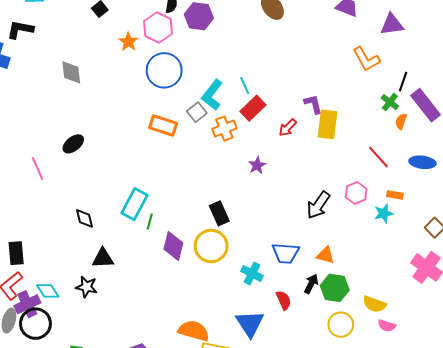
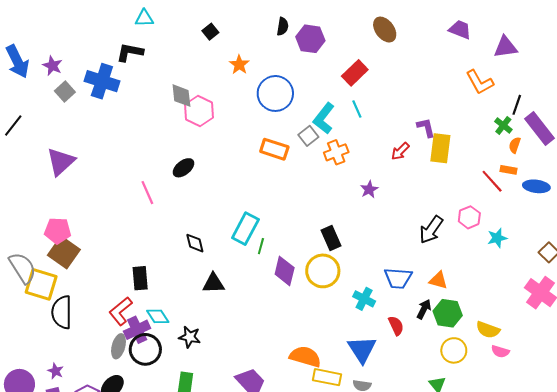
pink hexagon: (158, 27) -> (199, 111), moved
red rectangle: (253, 108) -> (355, 73), moved
orange rectangle: (395, 195) -> (509, 170), moved
black rectangle: (16, 253) -> (140, 278), moved
black star: (87, 287) -> (190, 337), moved

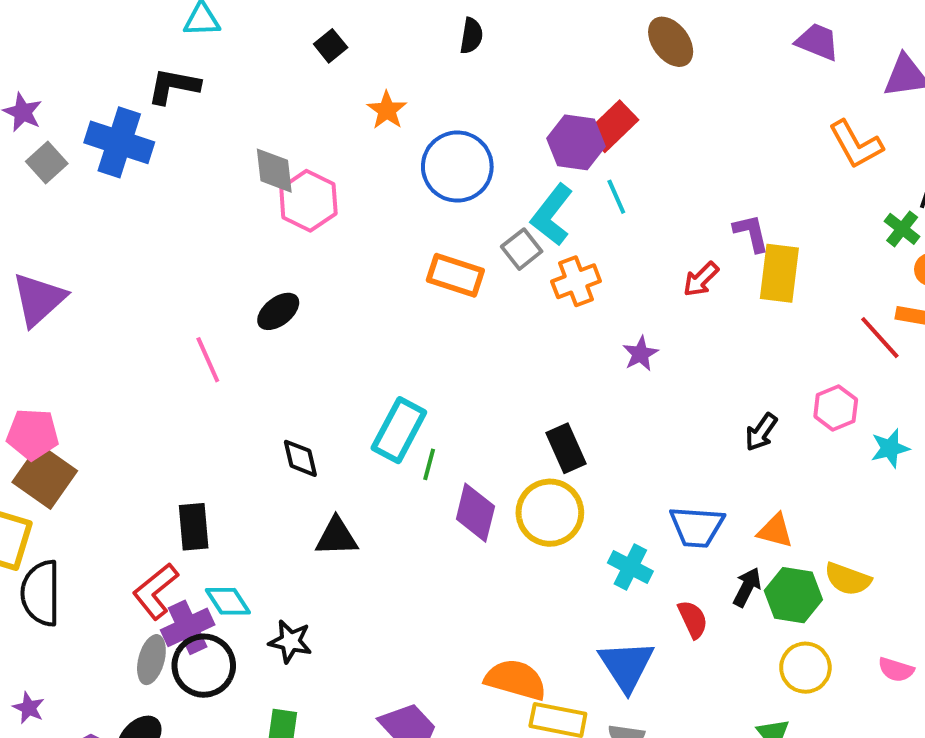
purple hexagon: (310, 39) -> (576, 142), moved
black arrow: (431, 230) -> (761, 432), size x0.7
yellow semicircle: (488, 330) -> (848, 579), moved

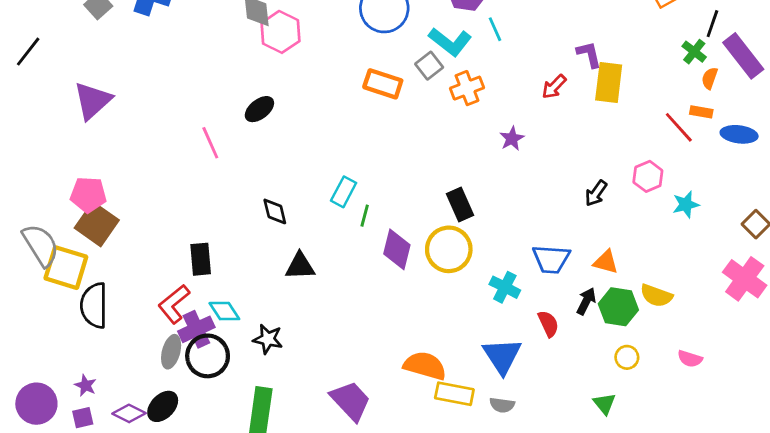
cyan L-shape: (552, 215) -> (450, 42), turned -90
cyan rectangle: (399, 430) -> (344, 192), size x0.7
yellow circle: (805, 668) -> (627, 357), size x0.7

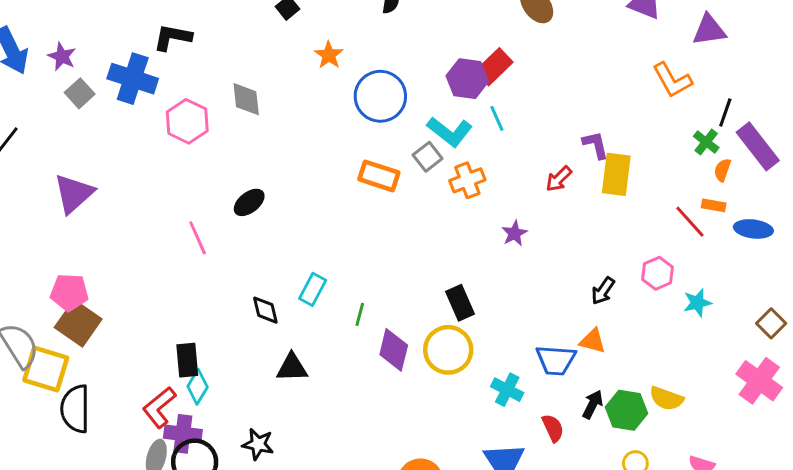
pink hexagon: (280, 32) -> (187, 121), moved
cyan rectangle: (344, 192) -> (313, 289), moved
orange triangle: (606, 262) -> (593, 341), moved
cyan diamond: (224, 311) -> (198, 387), moved, turned 64
purple cross: (196, 329) -> (183, 434), turned 32

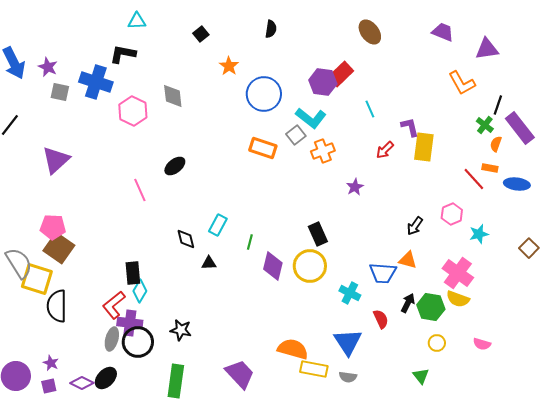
gray square: (80, 93) -> (60, 92), turned -36
cyan line: (497, 118) -> (370, 109), moved
black triangle: (292, 368) -> (209, 263), moved, size x0.7
pink cross: (759, 381) -> (458, 273), moved

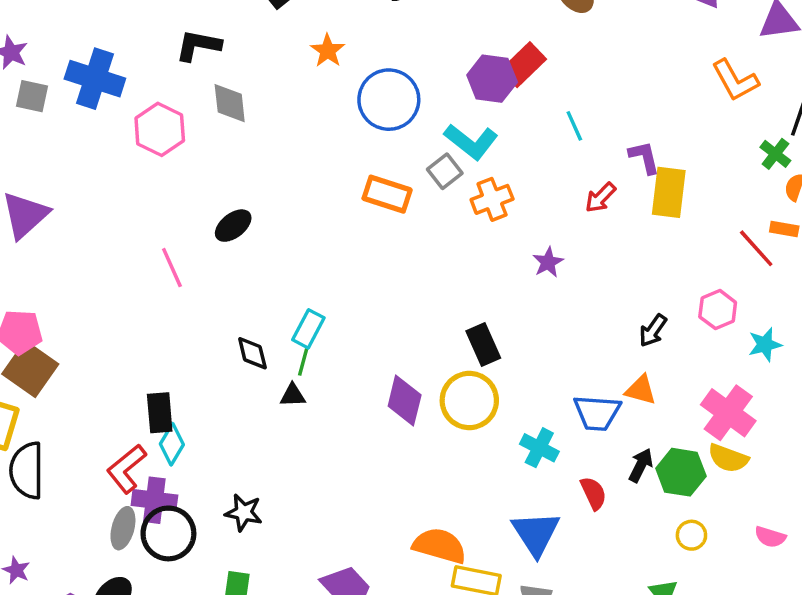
black L-shape: (123, 54) -> (198, 45), moved
green line: (250, 242) -> (303, 362), moved

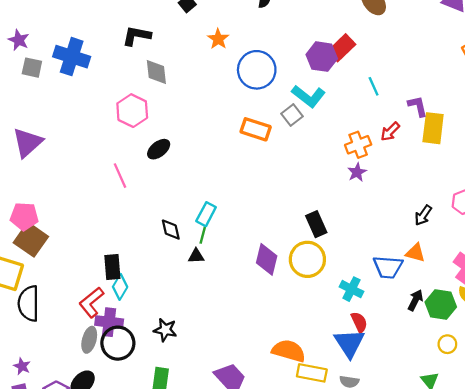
pink hexagon: (160, 129) -> (132, 111), moved
orange cross: (492, 199) -> (358, 145), moved
red semicircle: (594, 493) -> (359, 322), moved

